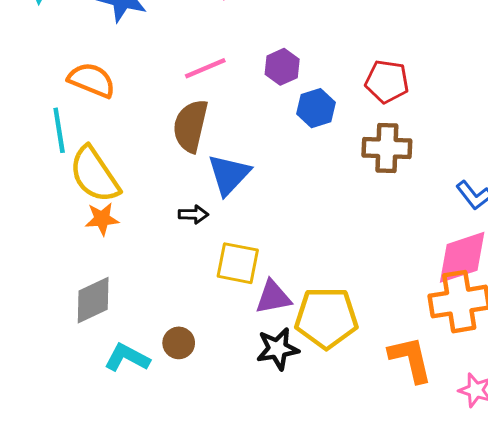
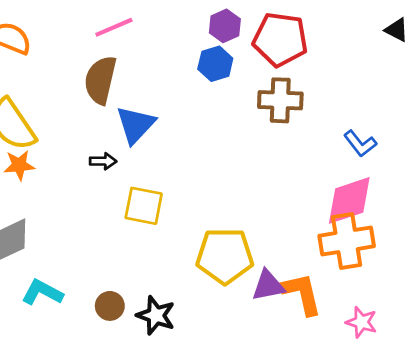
purple hexagon: (282, 67) -> (225, 26), moved
red pentagon: (387, 82) -> (280, 39), size x1.4
purple triangle: (273, 297) -> (268, 286), moved
brown circle: (179, 343) -> (110, 306), moved
black star: (278, 349) -> (156, 315), moved, turned 30

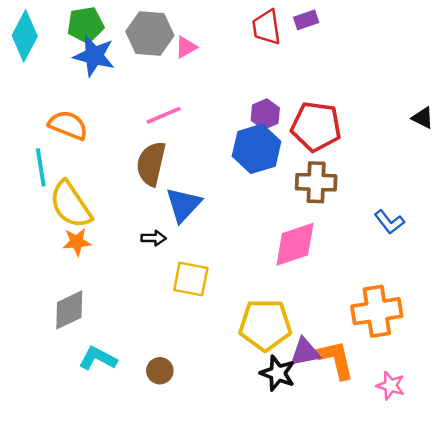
blue hexagon: (215, 64) -> (257, 149), size x1.5
pink diamond: (349, 200) -> (295, 244), moved
black star: (156, 315) -> (278, 373), moved

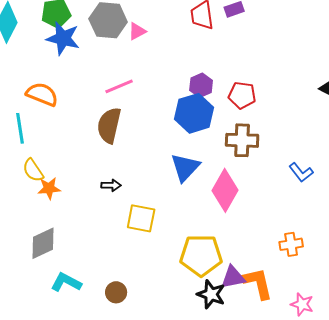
red pentagon: (316, 126) -> (242, 95), size x0.7
yellow semicircle: (71, 205) -> (33, 170), moved, size x0.6
blue triangle: (183, 205) -> (185, 167), moved
pink diamond: (295, 244) -> (225, 190), turned -42
orange cross: (377, 311) -> (291, 244), size x0.6

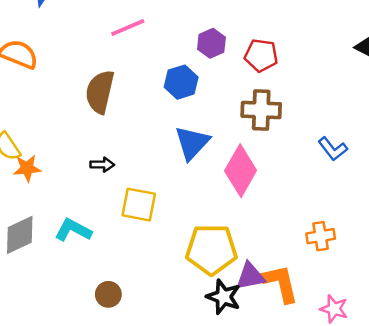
pink line: (119, 86) -> (128, 28), moved
blue hexagon: (194, 113) -> (181, 82), moved, size x0.7
cyan L-shape: (66, 282) -> (73, 230), moved

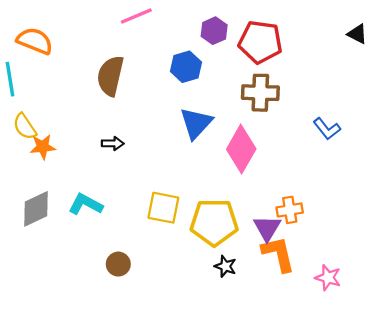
red pentagon: (261, 55) -> (260, 42), size x1.4
yellow square: (139, 205) -> (163, 208), moved
orange cross: (321, 236) -> (290, 210), moved
purple triangle: (250, 276) -> (267, 228), moved, turned -48
black star: (224, 297) -> (225, 266), size x0.7

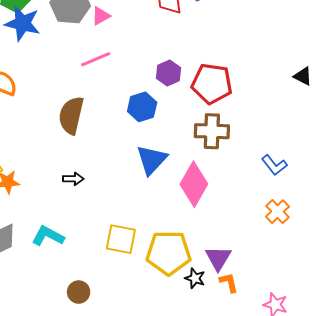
orange cross: (290, 210) -> (277, 212), moved, turned -35
orange L-shape: (278, 254) -> (229, 282), size x0.6
black star: (225, 266) -> (195, 278), moved

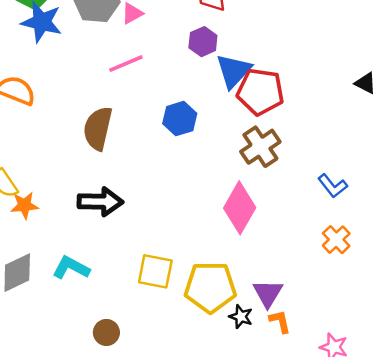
purple hexagon: (169, 73) -> (203, 42), moved
brown cross: (212, 131) -> (260, 147), turned -36
blue triangle: (152, 160) -> (234, 71), moved
black arrow: (73, 179) -> (100, 202), size x1.8

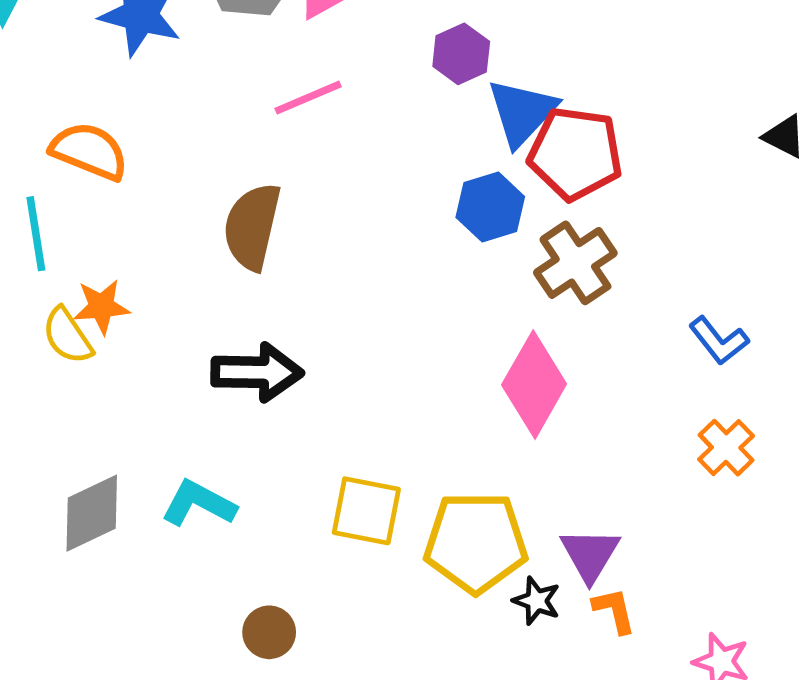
blue hexagon: (180, 119) -> (490, 207), moved
orange star: (25, 205) -> (101, 307), moved

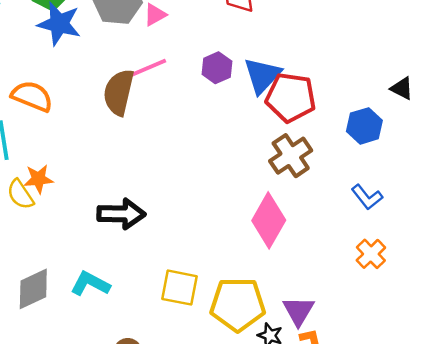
purple hexagon: (461, 54) -> (217, 68), moved
blue hexagon: (490, 207) -> (364, 126), moved
brown semicircle: (252, 226) -> (119, 92), moved

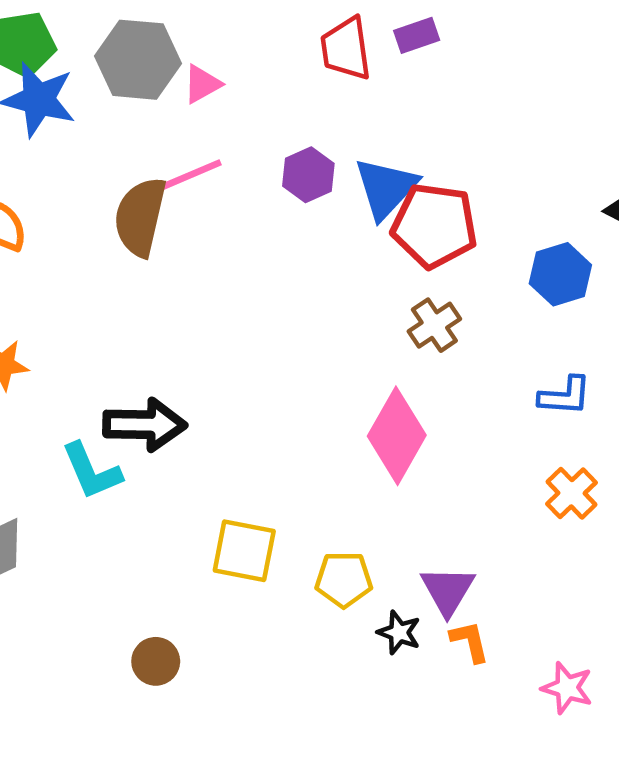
brown cross: (291, 156) -> (434, 325), size x0.7
blue L-shape: (367, 197) -> (565, 396), turned -48
cyan L-shape: (90, 284) -> (92, 471), moved, turned -141
yellow pentagon: (238, 304) -> (344, 579), size x0.6

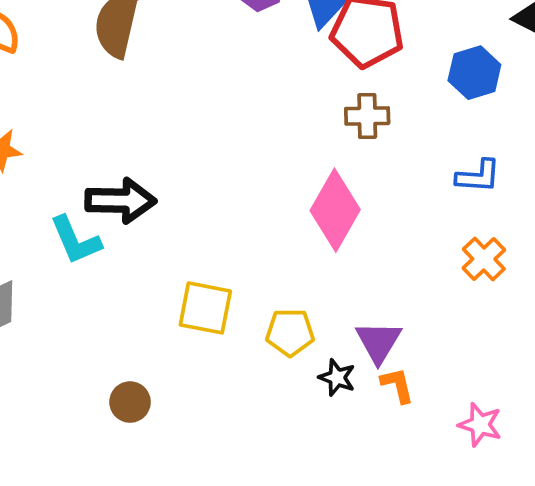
brown cross: (434, 325) -> (367, 116), turned 33

